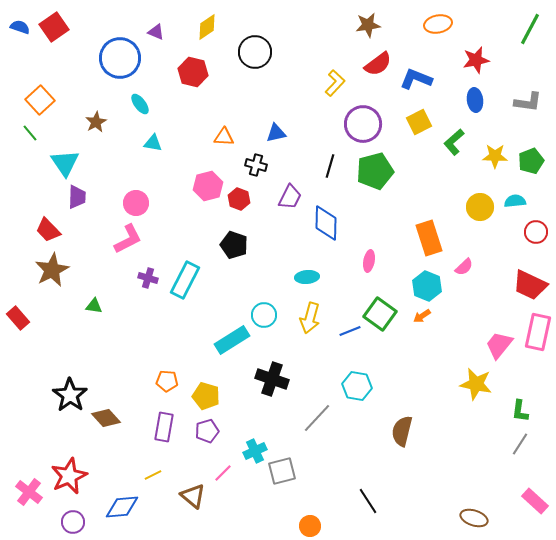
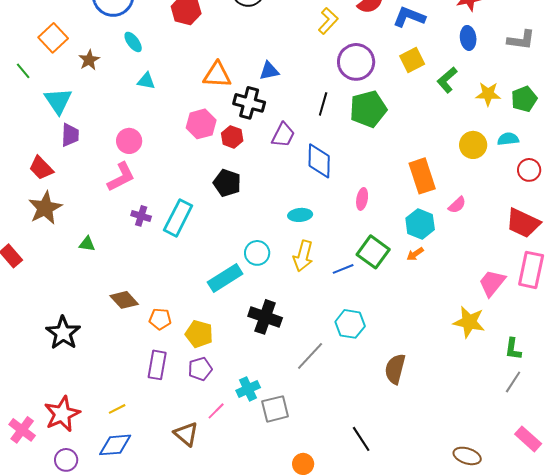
orange square: (40, 100) -> (53, 38), moved
orange triangle: (224, 137) -> (217, 75), size x1.4
black cross: (256, 165) -> (249, 103), size x1.4
brown diamond: (106, 418) -> (124, 300), moved
yellow line: (153, 475) -> (117, 409), moved

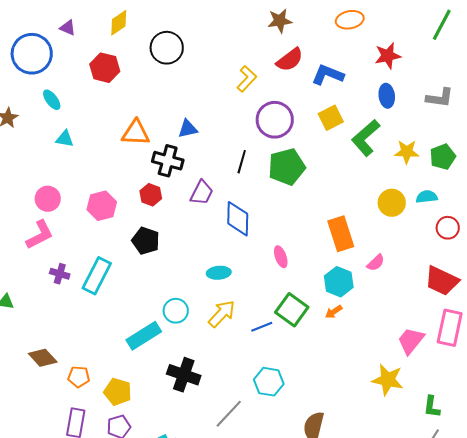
green L-shape: (447, 80) -> (366, 138), size x1.4
pink hexagon: (201, 124) -> (102, 206), moved
pink ellipse: (362, 199) -> (281, 257), turned -30
yellow arrow: (303, 256) -> (222, 314), turned -152

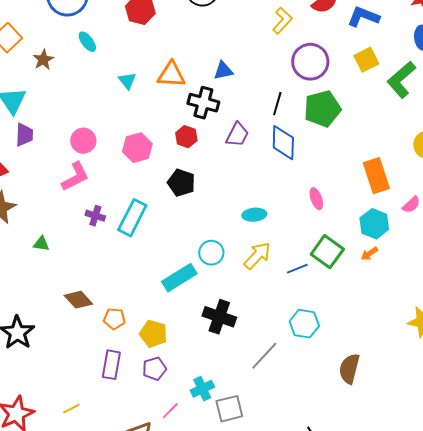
cyan triangle: (65, 139) -> (127, 81), moved, turned 42
blue diamond: (238, 219) -> (283, 143), moved

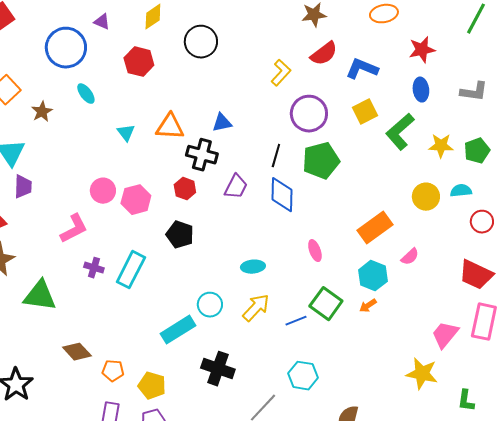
pink circle: (83, 141) -> (103, 191), moved
orange rectangle: (376, 176) -> (375, 228), turned 72
green triangle: (41, 244) -> (40, 296), size x2.0

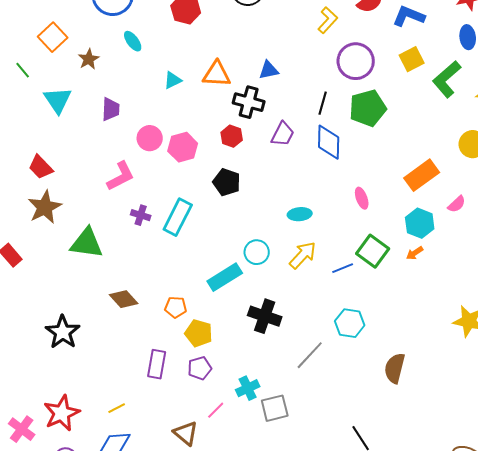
cyan triangle: (126, 133) -> (173, 80), turned 42
purple trapezoid: (23, 187) -> (111, 109), moved
orange pentagon: (113, 371) -> (176, 307), moved

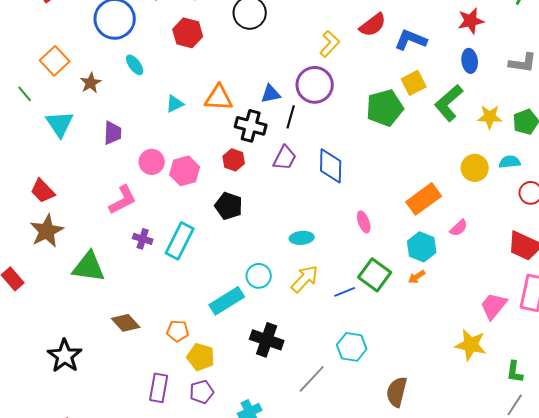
purple circle: (356, 61) -> (315, 85), moved
black line: (323, 103) -> (291, 117), moved
green pentagon: (368, 108) -> (385, 108), moved

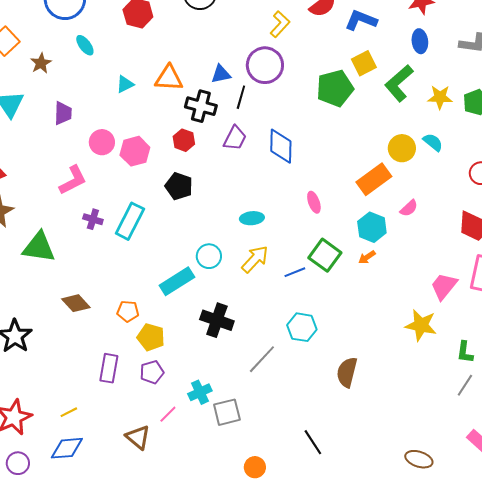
cyan semicircle: (510, 162) -> (433, 142), moved, turned 45
yellow circle: (475, 168) -> (402, 148), moved

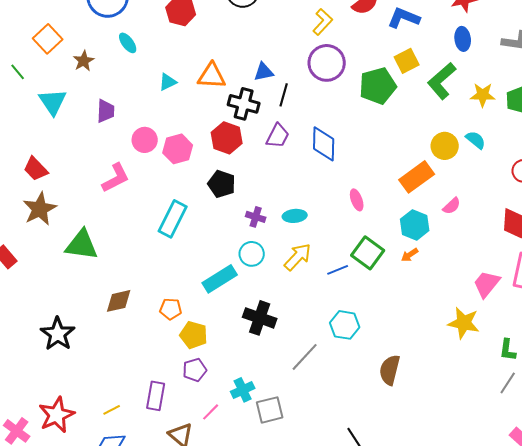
purple circle: (265, 65) -> (327, 63), moved
red hexagon: (184, 140) -> (227, 138), size x1.4
purple cross: (93, 219) -> (256, 217), moved
brown diamond: (76, 303) -> (119, 301), turned -60
purple rectangle: (109, 368) -> (156, 396), moved

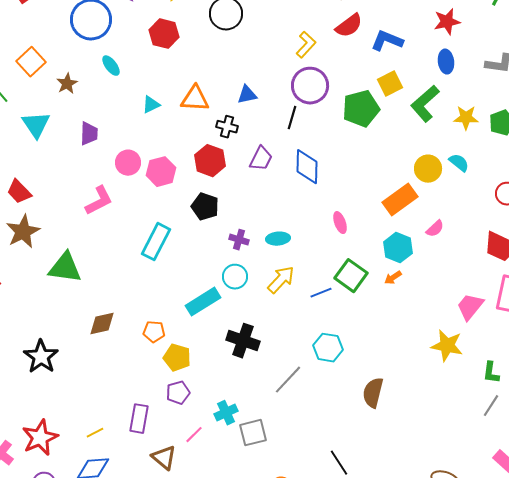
black line: (284, 95) -> (292, 118), moved
black cross: (244, 104) -> (227, 127), size x0.7

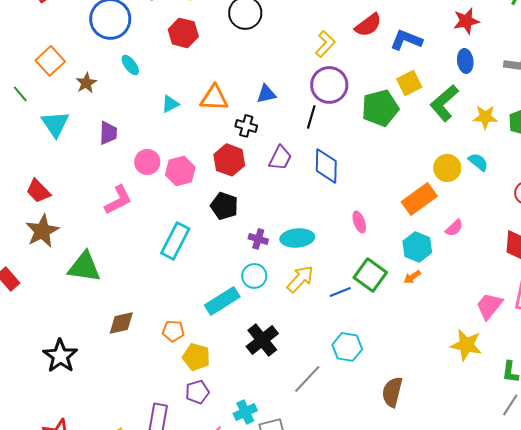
cyan ellipse: (278, 239) -> (297, 238), size x1.4
black cross: (243, 341) -> (262, 340), turned 32

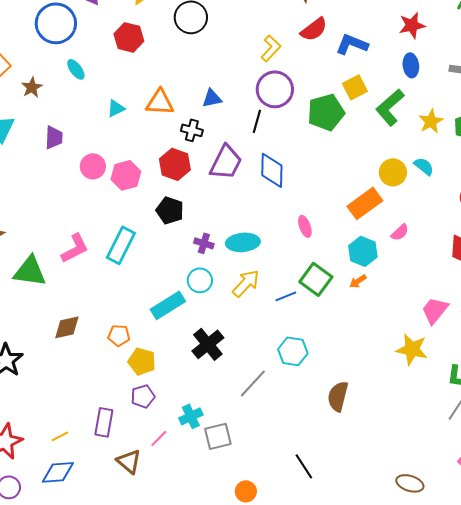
yellow star: (485, 117) -> (431, 121), turned -30
purple trapezoid: (280, 158) -> (226, 162), size x1.4
pink L-shape: (118, 200) -> (75, 248), moved

